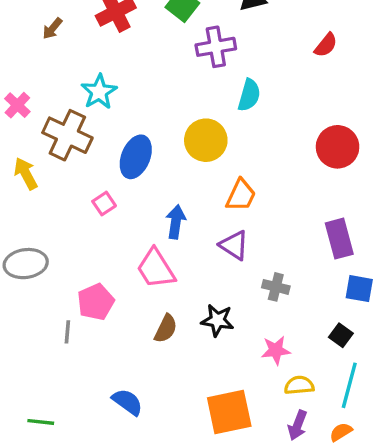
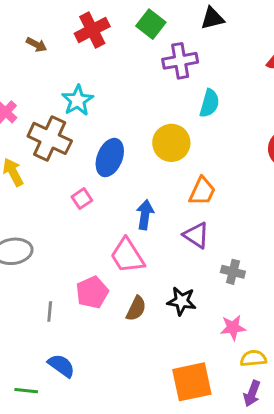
brown arrow: (52, 28) -> (36, 45), turned -102
pink pentagon: (96, 302) -> (92, 292), moved
blue semicircle: (127, 402) -> (61, 366), moved

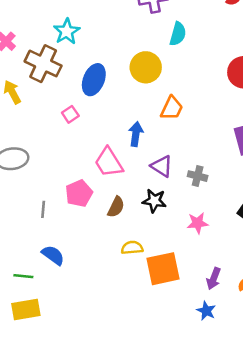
blue arrow: (145, 215) -> (136, 134), moved
purple triangle: (196, 235) -> (162, 166), moved
yellow semicircle: (253, 358) -> (132, 248), moved

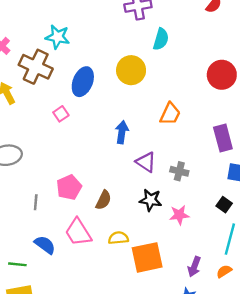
cyan star: (67, 31) -> (58, 37), turned -30
orange trapezoid: (172, 108) -> (170, 114), moved
pink trapezoid: (109, 162) -> (78, 232), moved
black star: (154, 201) -> (151, 200), moved

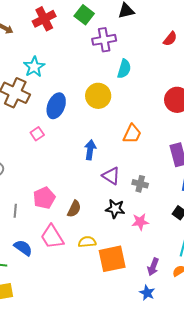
cyan star: (58, 37) -> (34, 67), turned 30

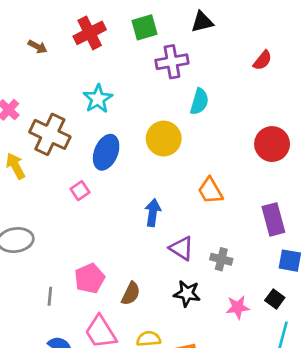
green square: (84, 15) -> (144, 27), turned 36
cyan star: (34, 67) -> (98, 99), moved
orange trapezoid: (132, 134) -> (210, 191), turned 125
pink star: (140, 222) -> (238, 307), moved

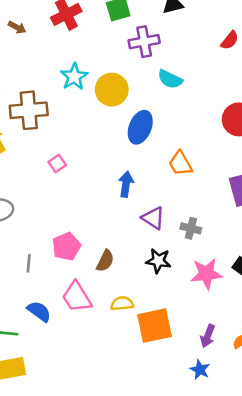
cyan semicircle: (199, 101) -> (170, 79), turned 100
brown cross: (50, 134) -> (29, 110), turned -30
yellow circle: (164, 139) -> (112, 90), moved
blue ellipse: (106, 152) -> (140, 127), moved
pink star: (238, 307) -> (206, 274), size x1.4

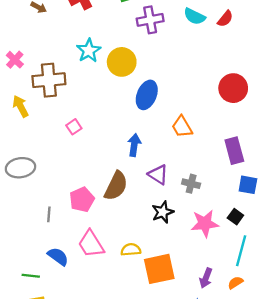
cyan semicircle: (170, 79) -> (195, 16), moved
brown semicircle: (105, 261) -> (116, 186), moved, size x1.5
black star: (158, 261) -> (163, 212), turned -30

